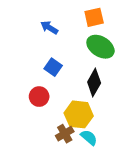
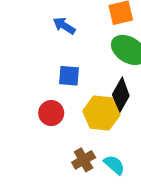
blue square: (53, 67) -> (69, 76), turned -30
yellow hexagon: (79, 114) -> (101, 113), moved

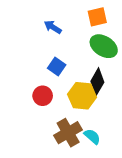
blue square: (69, 76) -> (57, 67), turned 30
brown cross: (84, 160) -> (68, 133), size x1.5

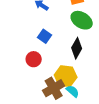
yellow hexagon: (82, 96) -> (66, 76), moved

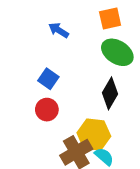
blue square: (45, 36) -> (48, 79), moved

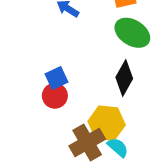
blue square: (48, 79) -> (56, 78), moved, turned 30

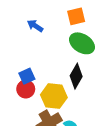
yellow hexagon: (107, 123) -> (54, 96), moved

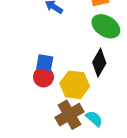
blue square: (27, 76) -> (45, 63), turned 35

